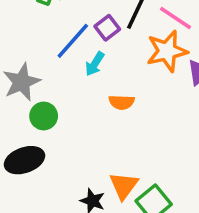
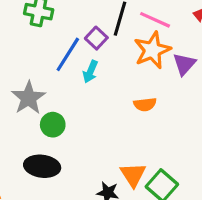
orange semicircle: (122, 102) -> (145, 104), moved
black ellipse: (24, 160) -> (42, 166), turned 36

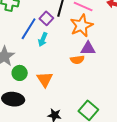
purple triangle: (184, 64) -> (88, 48), moved, turned 49
orange triangle: (133, 175) -> (45, 79), moved

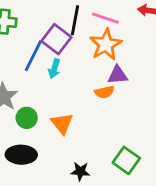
purple square: (46, 18) -> (56, 39), size x1.5

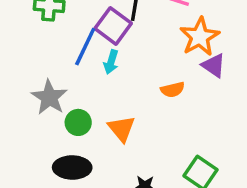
orange star: (106, 45) -> (200, 37), moved
purple triangle: (118, 75) -> (214, 65), moved, turned 40

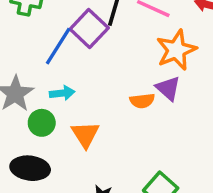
cyan arrow: (111, 62) -> (62, 93), moved, turned -120
purple triangle: (214, 65) -> (168, 88), moved

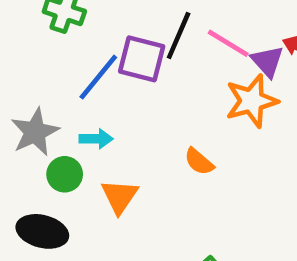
purple square: (89, 28) -> (142, 59), turned -36
purple triangle: (168, 88) -> (267, 61), moved
orange semicircle: (142, 101) -> (199, 162), turned 40

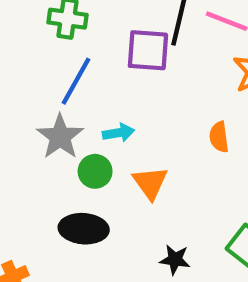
blue line: (98, 77) -> (76, 81), moved
orange semicircle: (199, 162) -> (219, 137), turned 52

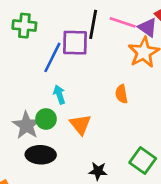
blue line: (76, 81) -> (52, 57), moved
cyan arrow: (119, 133) -> (59, 94), turned -96
gray star: (60, 137) -> (26, 125), moved

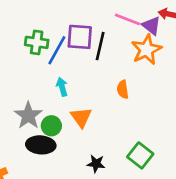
black line: (93, 24) -> (100, 46), moved
green cross: (24, 26) -> (37, 42), moved
green circle: (46, 119) -> (51, 126), moved

